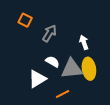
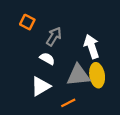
white arrow: (84, 42) -> (92, 46), size x1.5
white semicircle: (52, 62) -> (47, 59), moved

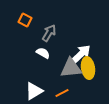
white arrow: (92, 46) -> (81, 54), moved, turned 65
white triangle: (41, 86) -> (34, 91), moved

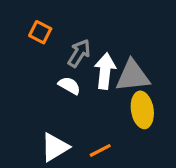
white arrow: (81, 54) -> (105, 71), moved, turned -40
gray triangle: (71, 68) -> (133, 76), moved

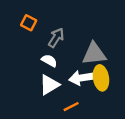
white arrow: (105, 71) -> (81, 78), moved, turned -105
white triangle: (55, 147) -> (49, 85), moved

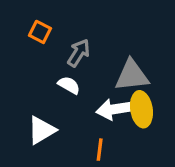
white triangle: (49, 85) -> (42, 130), moved
orange line: (71, 107) -> (100, 150), turned -56

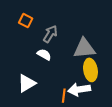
white arrow: (114, 109) -> (79, 90), moved

